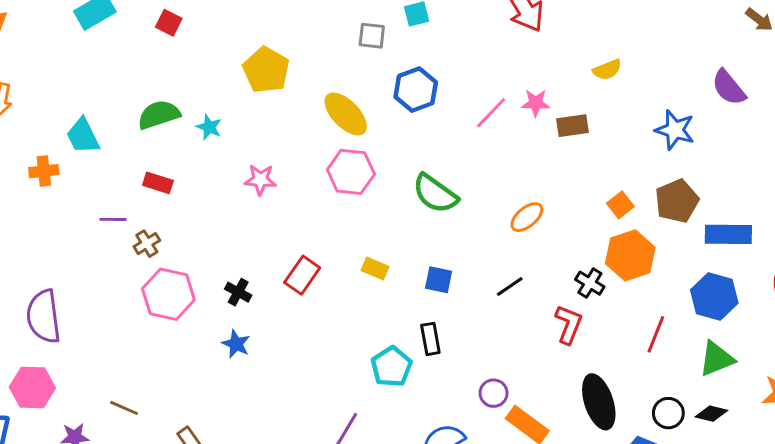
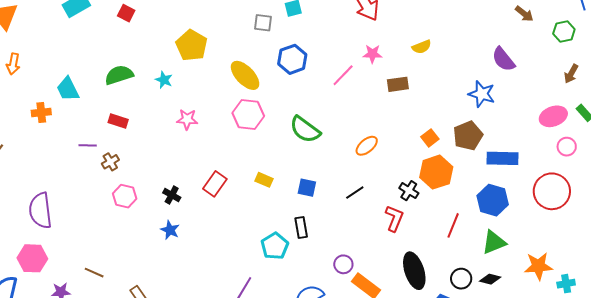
pink star: (536, 103) -> (372, 54), moved
cyan star: (209, 127) -> (164, 80), moved
blue star: (675, 130) -> (482, 94), moved
pink hexagon: (168, 294) -> (125, 196), size x0.7

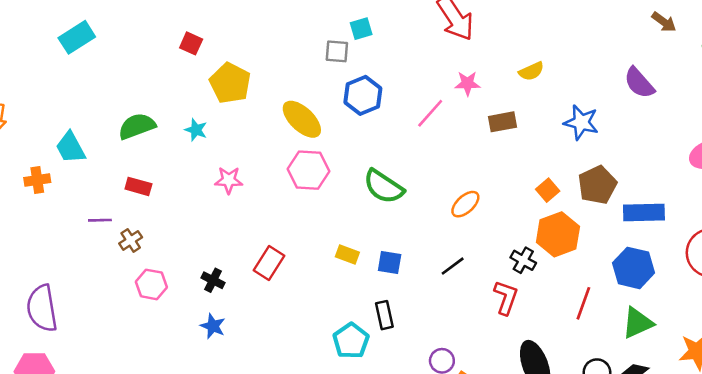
red square: (126, 13) -> (191, 43), moved
gray square: (263, 23) -> (337, 51), moved
blue star: (482, 94) -> (581, 122), moved
yellow rectangle: (264, 180) -> (347, 254), moved

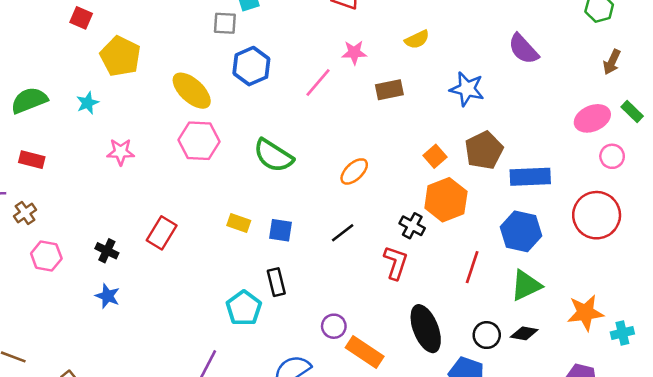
cyan star: (196, 130) -> (87, 103), turned 30

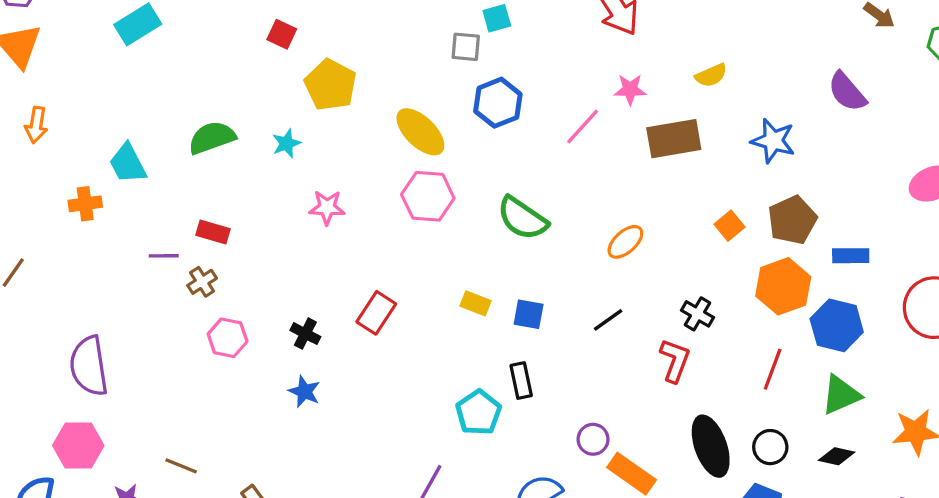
brown rectangle: (389, 90) -> (674, 139), size x1.5
red rectangle: (32, 160) -> (213, 232), moved
blue rectangle: (530, 177) -> (851, 256), size x0.7
orange hexagon: (446, 200) -> (783, 286), moved
black circle: (487, 335) -> (770, 447), moved

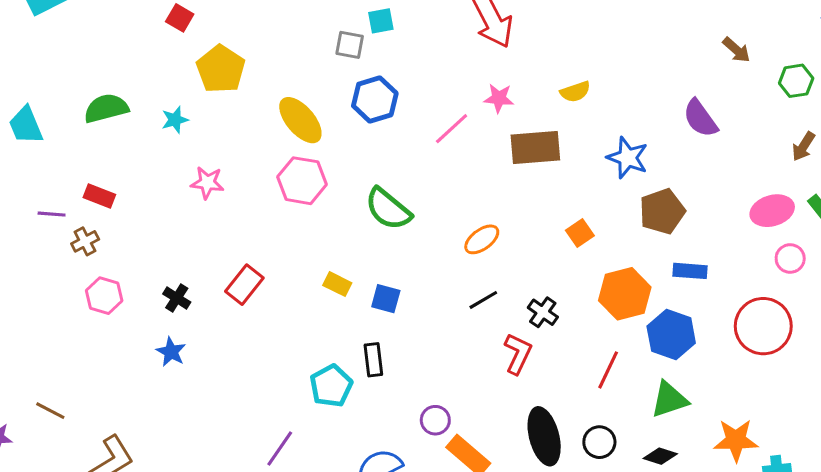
brown pentagon: (792, 220) -> (662, 211), moved
black line: (608, 320) -> (483, 300), moved

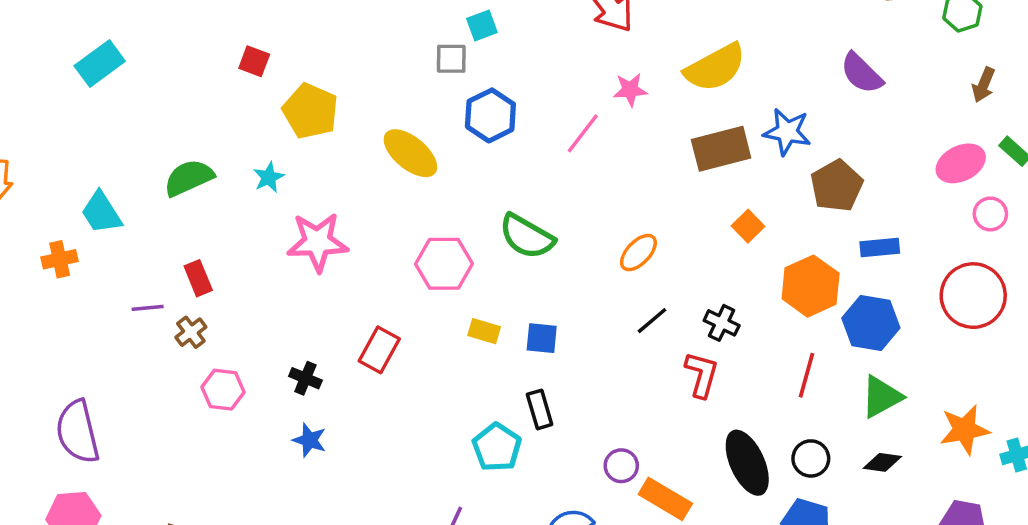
yellow semicircle: (575, 92) -> (715, 67), size x1.8
brown rectangle: (535, 147) -> (721, 149), moved
pink hexagon: (302, 181) -> (444, 264), moved
pink star: (207, 183) -> (317, 242), size x1.6
red rectangle: (99, 196) -> (198, 278), turned 56

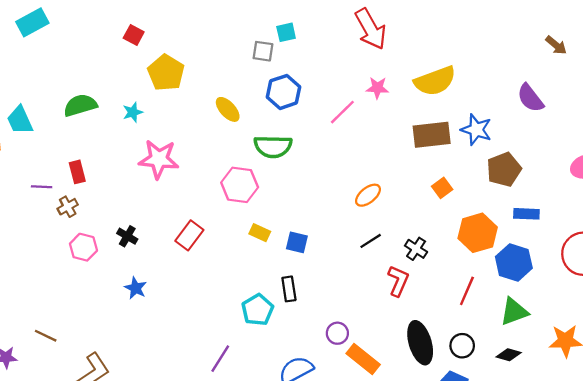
yellow ellipse: (410, 153) -> (228, 109), size x0.7
green semicircle: (527, 236) -> (273, 147), moved, turned -36
black cross: (305, 378) -> (127, 236), moved

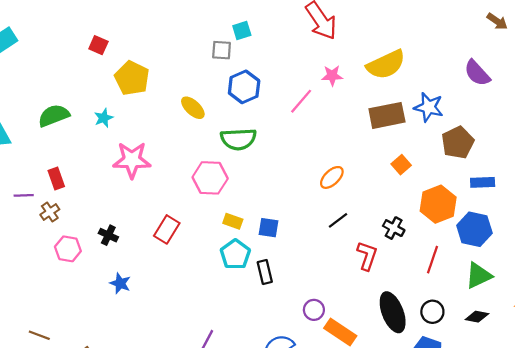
black cross: (416, 249) -> (394, 228), moved
cyan pentagon: (258, 310) -> (235, 254), moved

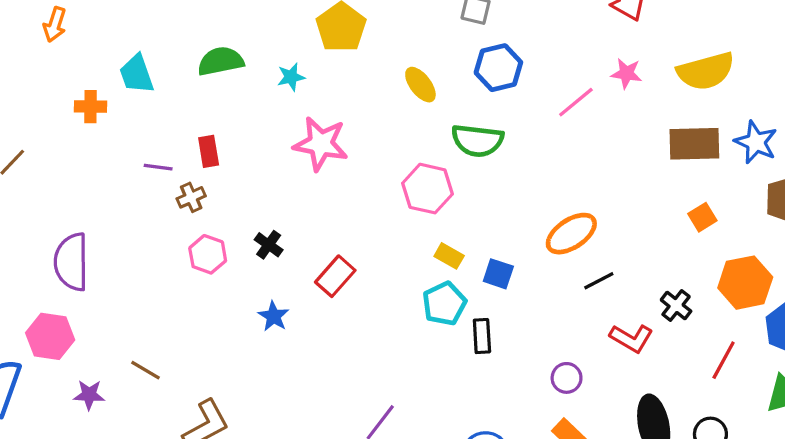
orange ellipse: (332, 177) -> (571, 234), moved, size x1.4
red rectangle: (167, 229) -> (335, 276), moved
red L-shape: (367, 256) -> (631, 338), turned 92
purple circle: (314, 310) -> (567, 378), moved

